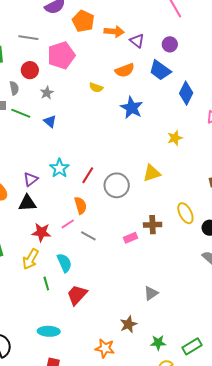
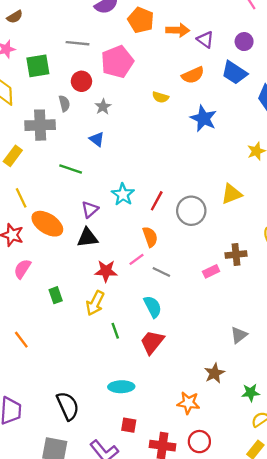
green line: (21, 113) -> (71, 169), moved
blue triangle: (50, 121) -> (97, 139), moved
cyan semicircle: (64, 263) -> (153, 307), moved

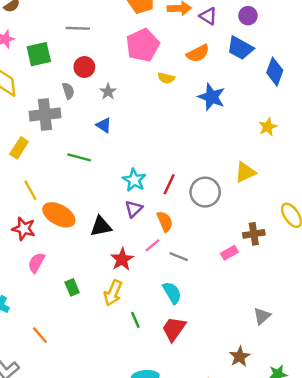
pink pentagon: (117, 62) -> (143, 45), moved
purple triangle: (90, 209) -> (134, 209), moved
red star: (106, 271) -> (122, 259), turned -30

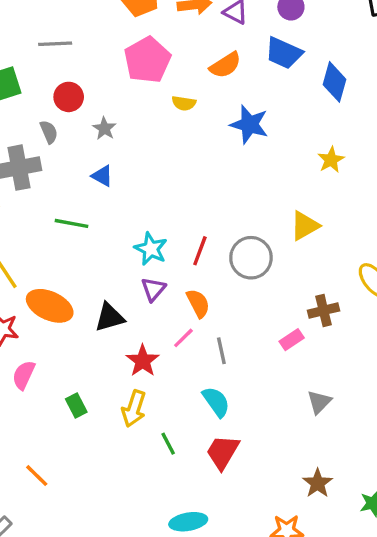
gray line: (179, 257) -> (221, 351), turned 60
gray triangle: (262, 316) -> (319, 402), moved

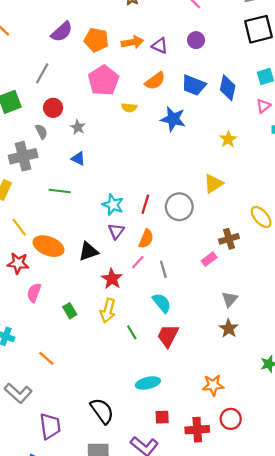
gray line: (55, 44) -> (42, 73), turned -55
blue trapezoid: (284, 53) -> (194, 85), moved
orange semicircle: (198, 303) -> (146, 239), turned 54
brown star: (318, 483) -> (229, 328), moved

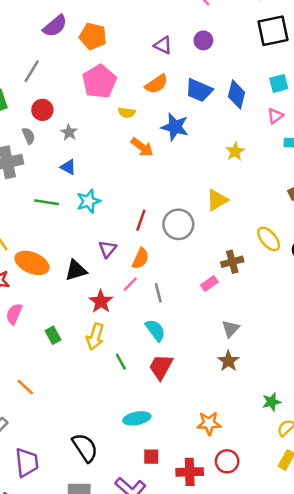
orange arrow: (132, 42) -> (142, 147), moved, turned 45
cyan star: (113, 205) -> (89, 201), moved, turned 30

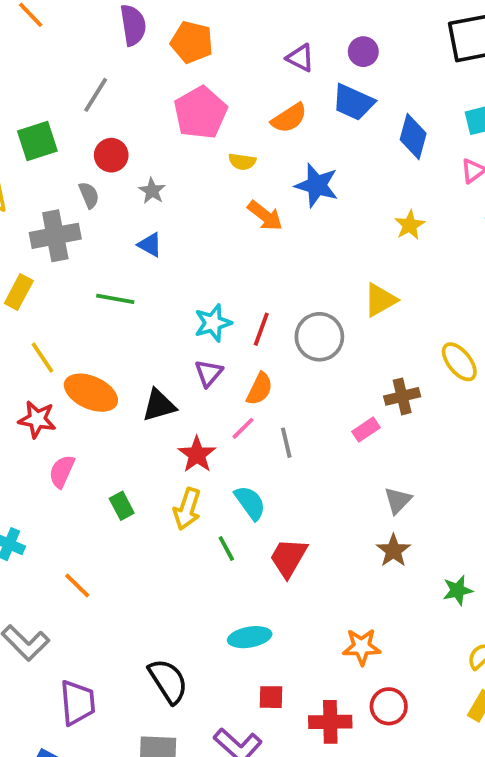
purple semicircle: (55, 26) -> (133, 25), turned -60
blue trapezoid: (199, 90) -> (353, 102), moved
cyan star: (89, 201) -> (213, 323), moved
cyan semicircle: (155, 330) -> (250, 503), moved
green star: (271, 402) -> (458, 590), moved

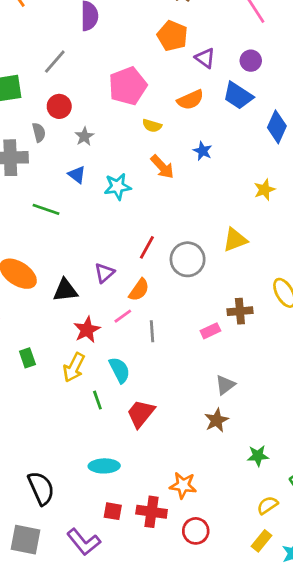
orange pentagon: (192, 42) -> (172, 36), moved
blue star: (317, 185) -> (203, 151), size x0.6
cyan star: (213, 323) -> (117, 187), moved
red cross: (330, 722) -> (152, 512), moved

